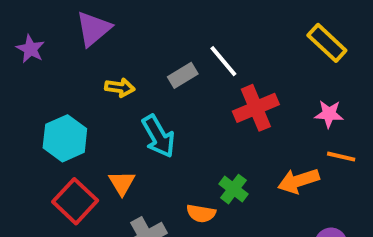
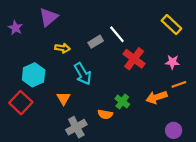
red cross: (256, 108) -> (134, 59), turned -30
orange line: (341, 157) -> (179, 84), turned -32
red square: (75, 201) -> (21, 103), moved

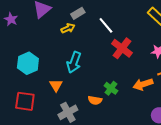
gray rectangle: (96, 42) -> (78, 13), moved
yellow arrow: (62, 48) -> (68, 28), moved, turned -32
cyan arrow: (83, 74) -> (74, 62), turned 50
red square: (21, 103) -> (25, 101), moved, turned -35

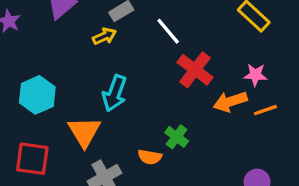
orange arrow: (143, 84) -> (230, 102), moved
orange triangle: (56, 85) -> (84, 132), size x1.5

